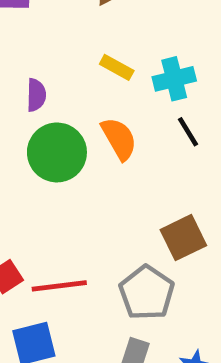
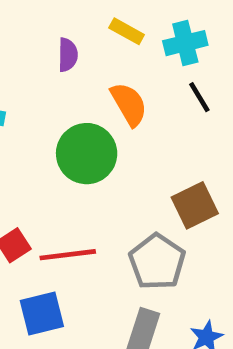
purple semicircle: (36, 95) -> (68, 55), moved
green circle: (57, 152) -> (87, 154), moved

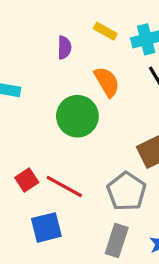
red line: (68, 255) -> (64, 187), turned 36

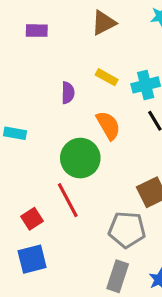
red line: (64, 187) -> (68, 200), moved, turned 33
gray pentagon: (126, 191) -> (127, 230), turned -30
blue square: (46, 227) -> (32, 259), moved

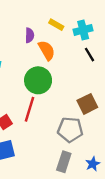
orange semicircle: (108, 125) -> (47, 50), moved
red line: (68, 200) -> (29, 109), turned 45

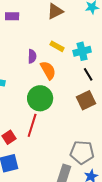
brown square: (87, 104) -> (86, 100), moved
gray pentagon: (70, 130) -> (82, 152), moved

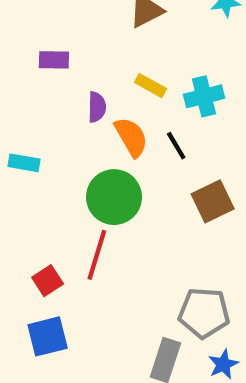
purple rectangle: (12, 16) -> (54, 60), moved
black line: (88, 74) -> (176, 146), moved

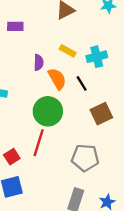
purple rectangle: (54, 60) -> (15, 26), moved
gray pentagon: (204, 313) -> (85, 158), moved

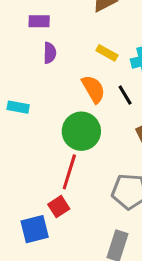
purple semicircle: (39, 62) -> (50, 53), moved
red square: (12, 157) -> (59, 207), moved

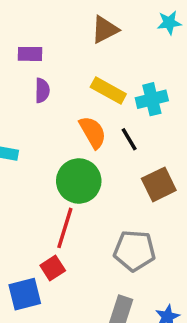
yellow rectangle: (107, 53) -> (108, 90), size x1.4

